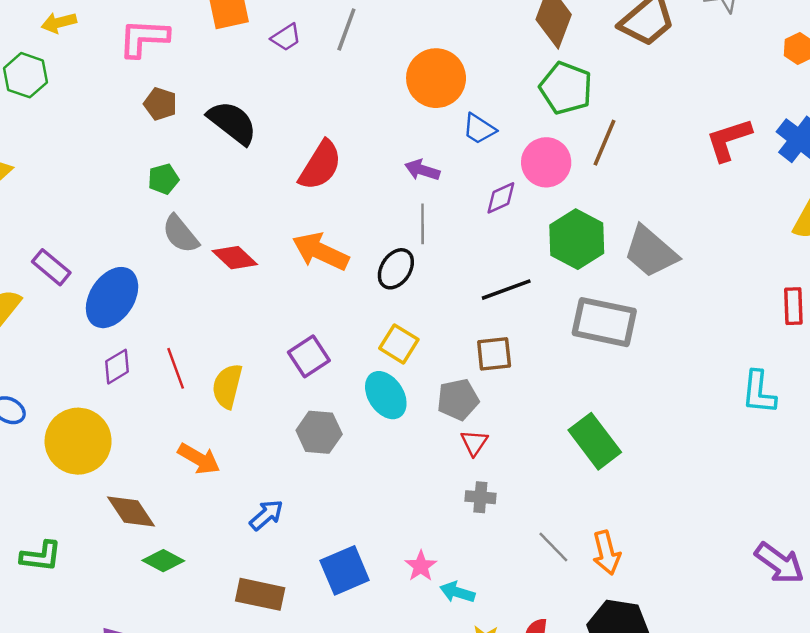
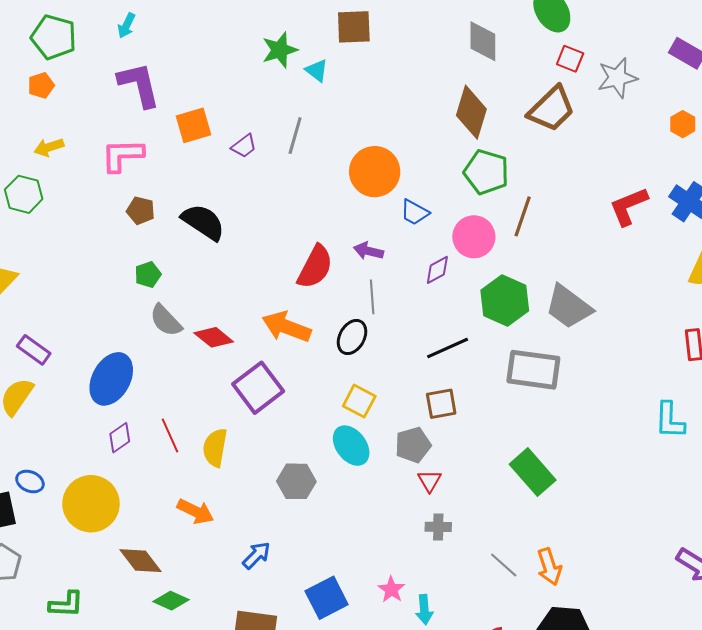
red semicircle: (320, 165) -> (315, 267), moved
purple rectangle: (51, 267) -> (34, 350), moved
purple square: (309, 356) -> (258, 388), moved, size x1.4
cyan arrow: (457, 592) -> (424, 610), turned -108

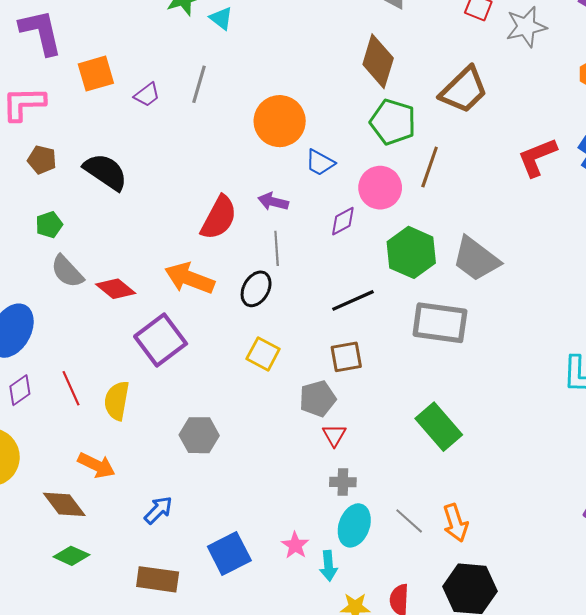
brown trapezoid: (552, 109) -> (464, 90), moved
cyan ellipse: (351, 446) -> (354, 525), moved, turned 57
brown diamond: (141, 561) -> (64, 504), moved

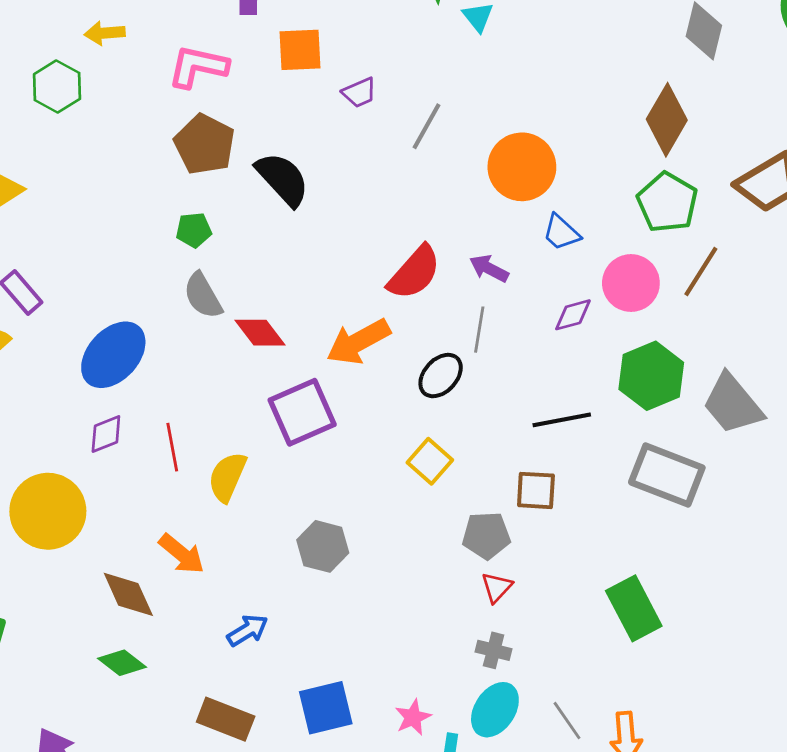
gray line: (199, 84) -> (426, 126), moved
brown pentagon: (42, 160) -> (204, 144), size x1.6
orange arrow: (190, 278) -> (358, 342), turned -63

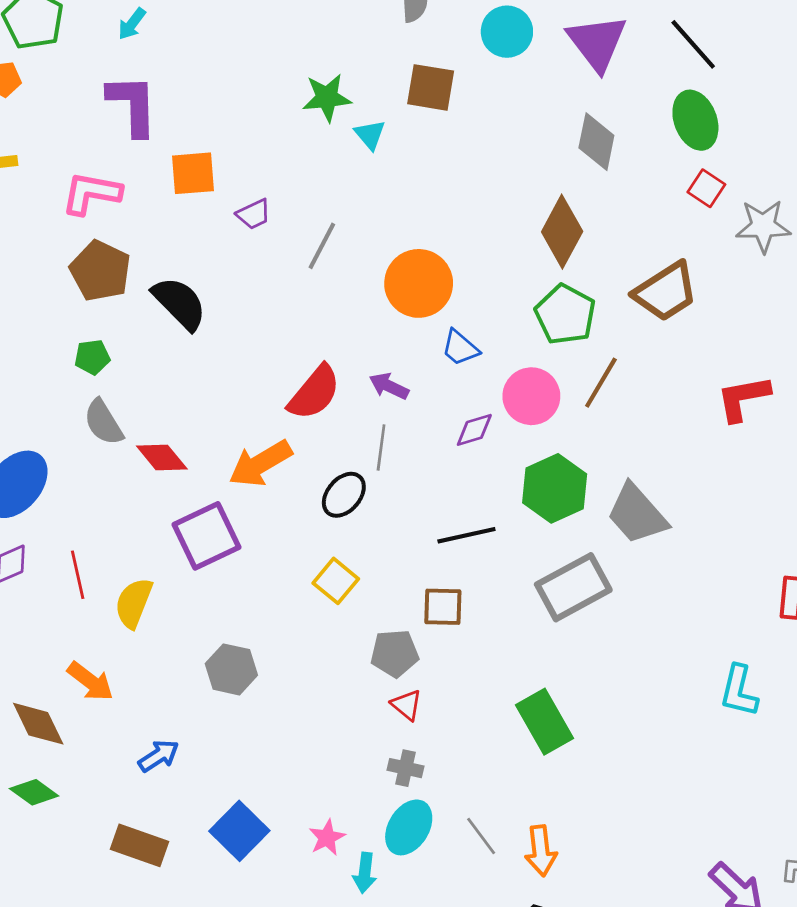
gray rectangle: (667, 475) -> (573, 587), turned -48
red triangle: (497, 587) -> (407, 705), turned -32
blue square: (326, 708) -> (239, 831), turned -30

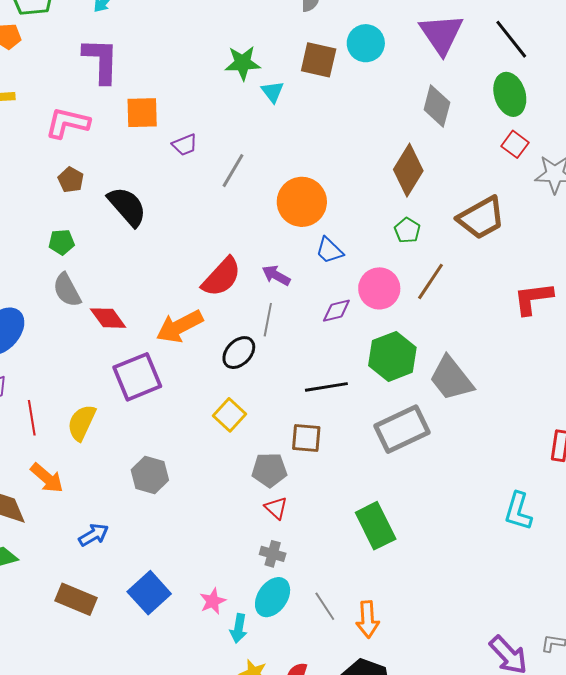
cyan circle: (507, 32) -> (366, 43), moved
brown pentagon: (100, 271) -> (71, 180), size x0.6
green pentagon: (565, 314) -> (407, 230), size x0.6
red line: (78, 575) -> (32, 418), moved

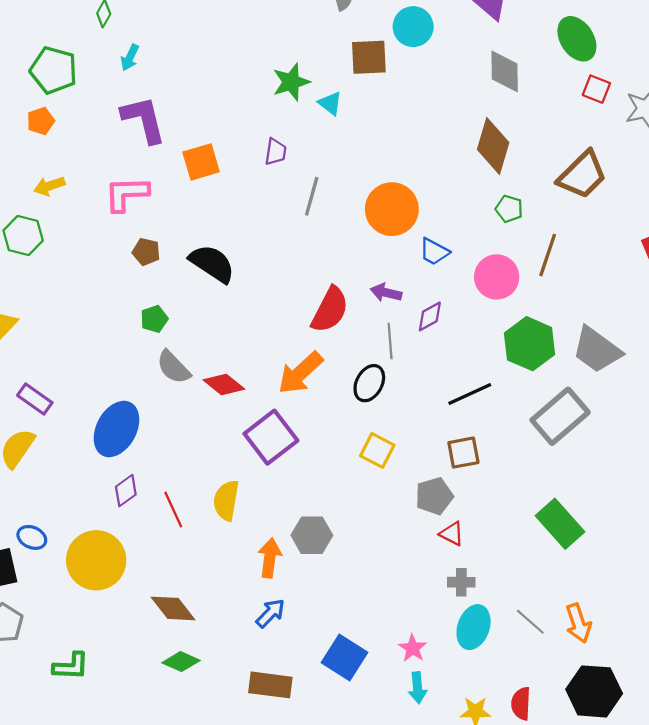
purple trapezoid: (185, 145) -> (276, 152), moved, turned -44
purple diamond: (336, 311) -> (430, 316), moved
orange arrow: (47, 478) -> (270, 558), moved, turned -108
cyan arrow: (239, 628) -> (418, 688), moved

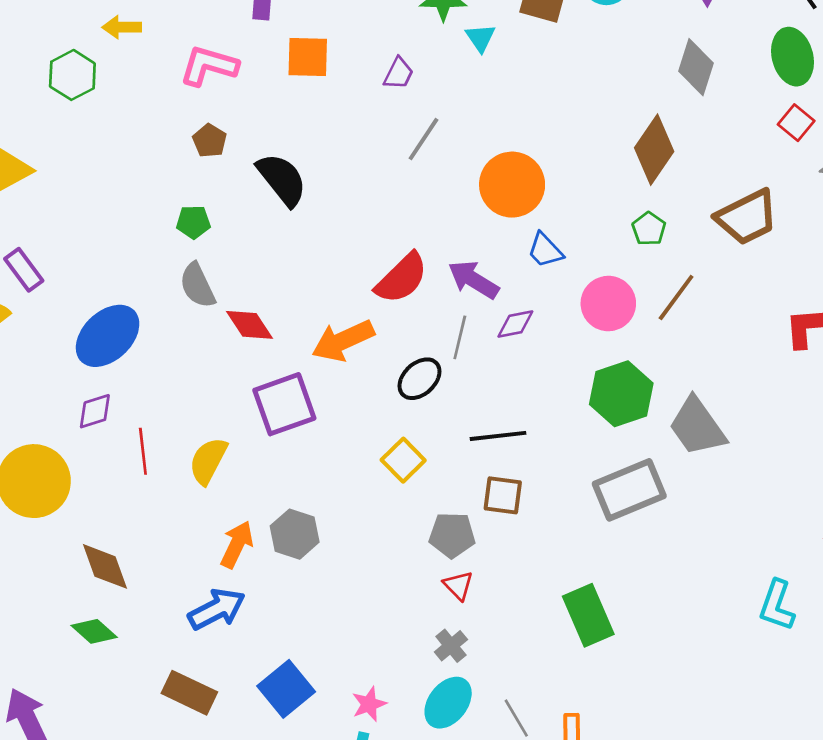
purple arrow: (386, 293) -> (473, 280), size x1.4
black line: (470, 394) -> (498, 436), moved
gray cross: (461, 582) -> (451, 646), turned 32
blue arrow: (270, 613) -> (217, 609), size x1.4

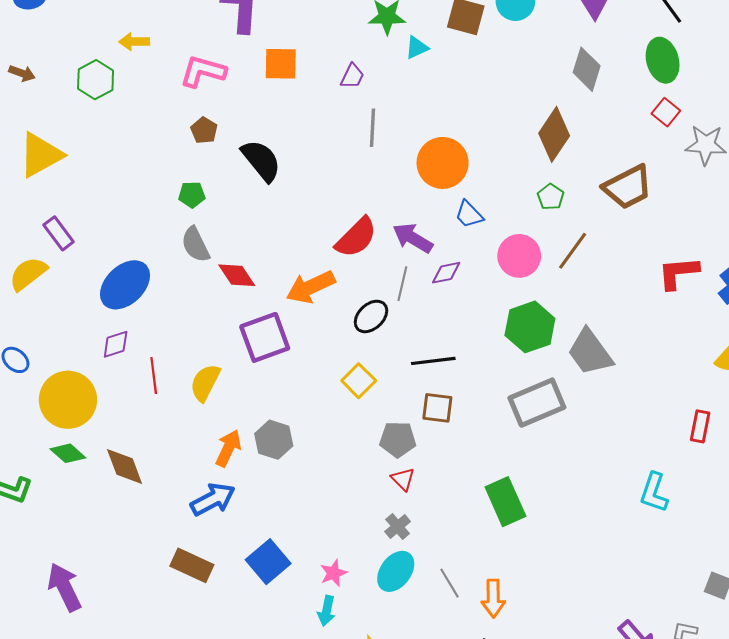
cyan triangle: (481, 38) -> (417, 48), turned 40
gray line: (424, 139) -> (373, 128), turned -30
green diamond: (94, 631) -> (68, 453), moved

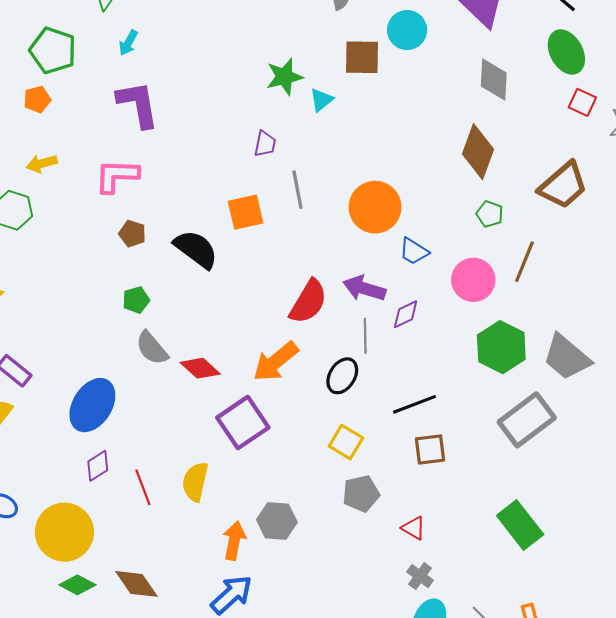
orange square: (281, 64) -> (246, 212), moved
gray pentagon: (398, 439) -> (361, 494), moved

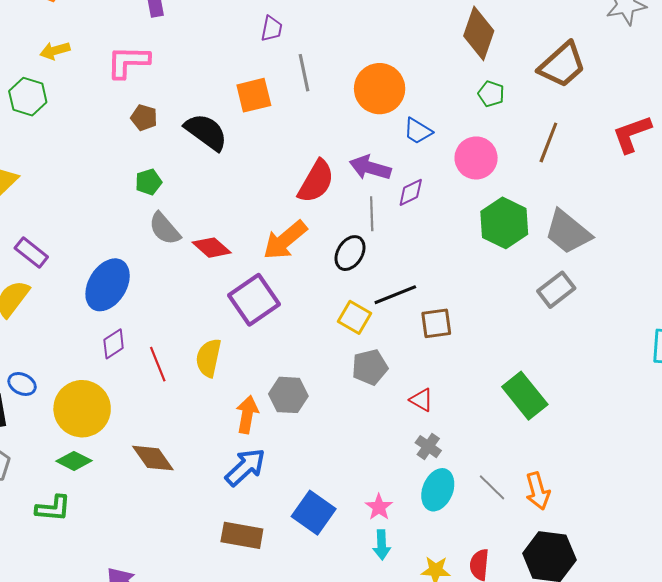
brown line: (525, 262) -> (548, 142), moved
black line: (414, 404) -> (395, 295), moved
gray rectangle: (527, 420) -> (556, 290), moved, size x0.7
green diamond: (77, 585) -> (74, 461), moved

